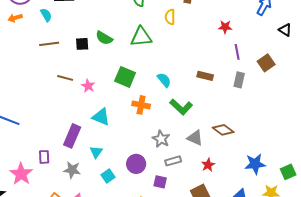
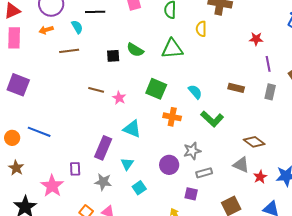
brown line: (49, 44) -> (69, 51), moved
gray triangle: (195, 138) -> (241, 165), moved
gray star: (161, 139) -> (192, 151), turned 30
purple circle: (136, 164) -> (169, 165), moved
red star: (208, 165) -> (260, 177), moved

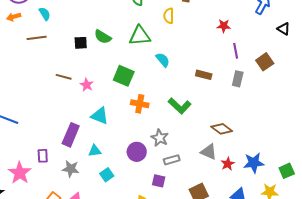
cyan semicircle: (195, 92) -> (163, 60), moved
gray star: (192, 151) -> (160, 138), turned -30
cyan triangle: (127, 164) -> (95, 151), turned 48

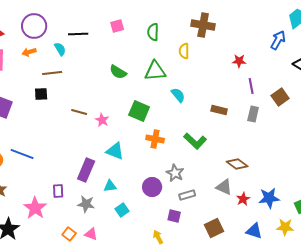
black square: (81, 43) -> (41, 94), moved

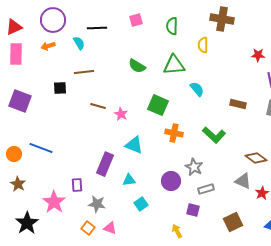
brown line: (52, 73) -> (84, 72), moved
gray star: (86, 204) -> (97, 204), moved

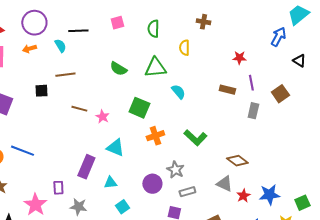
brown cross: (222, 19) -> (203, 22), size x0.6
brown rectangle: (238, 104) -> (227, 90), moved
orange cross: (174, 133) -> (155, 136), turned -30

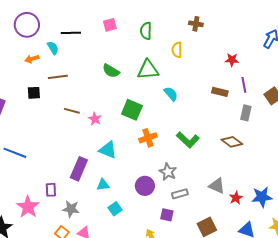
orange arrow: (29, 49) -> (32, 59), moved
brown diamond: (237, 161) -> (232, 142), moved

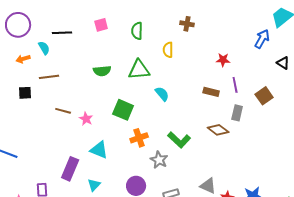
green semicircle: (111, 71) -> (102, 71), turned -36
brown diamond: (232, 142) -> (218, 130), moved
gray star: (168, 172) -> (159, 160), moved
cyan triangle: (103, 185) -> (94, 185), turned -40

